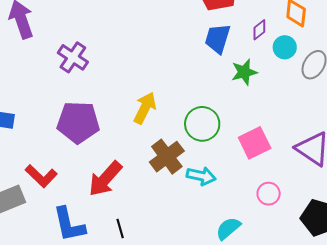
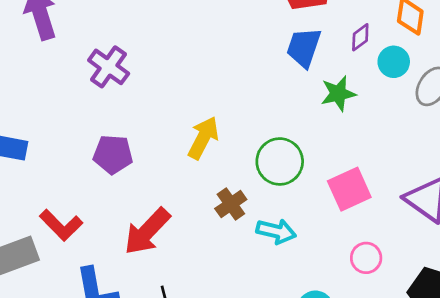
purple pentagon: (78, 122) -> (113, 154), size x0.7
brown cross: (167, 157) -> (231, 204), size x0.7

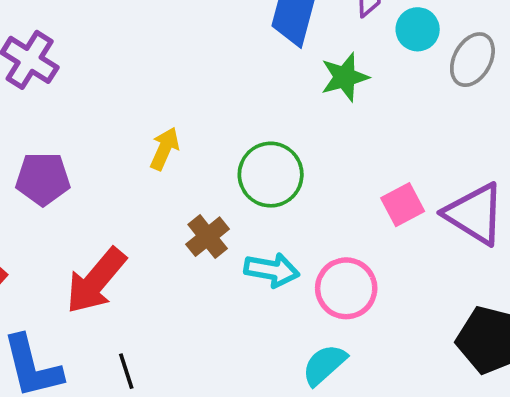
yellow arrow: (203, 138) -> (165, 149), size x0.7
pink square: (349, 189) -> (403, 205), moved, size x0.7
pink circle: (366, 258) -> (346, 288), moved, size x1.4

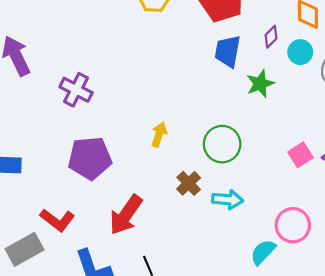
purple pentagon: (43, 179) -> (90, 158), size x1.4
pink circle: (346, 288) -> (293, 225), moved

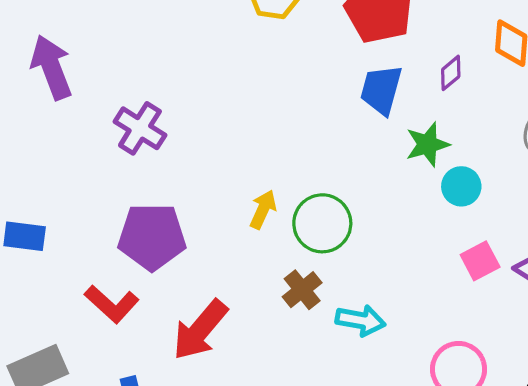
cyan circle: (300, 52) -> (461, 186), moved
green circle: (222, 144) -> (322, 223), moved
red L-shape: (57, 220) -> (112, 304), moved

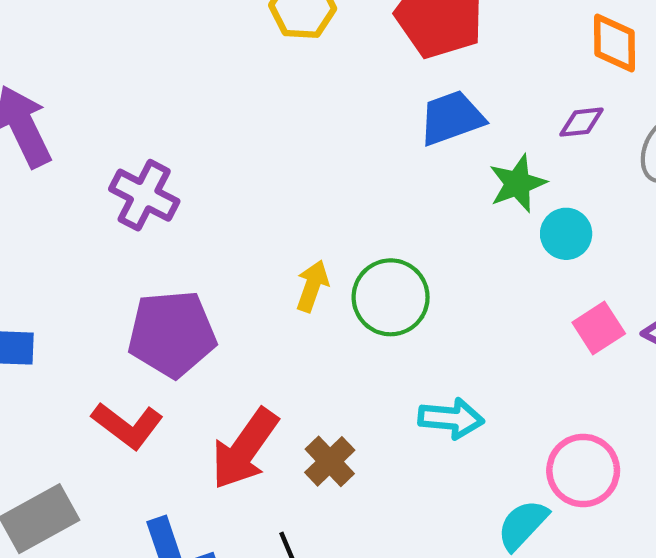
purple diamond: (451, 73) -> (581, 122), moved, turned 39
blue trapezoid: (381, 90) -> (452, 118), turned 60
brown cross: (302, 290) -> (330, 461), moved

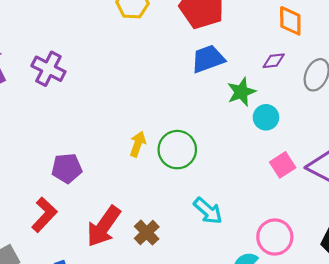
purple cross: (144, 195) -> (48, 69), moved
purple pentagon: (172, 334) -> (67, 168), size x0.7
cyan arrow: (451, 418) -> (208, 211), turned 36
red L-shape: (127, 425) -> (44, 215), turned -84

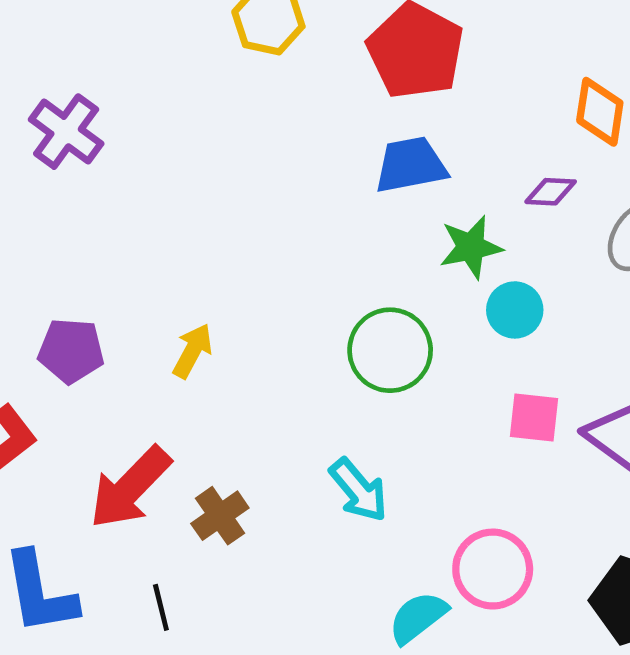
yellow arrow: (138, 144) -> (192, 351), moved
green circle: (177, 150) -> (390, 350), moved
pink square: (283, 165) -> (534, 418), turned 30

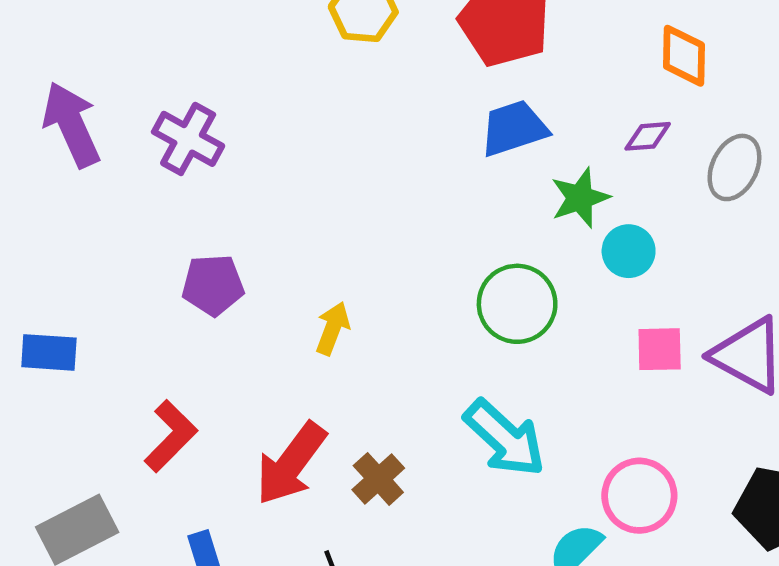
purple pentagon: (71, 351) -> (213, 285), moved
cyan arrow: (359, 490) -> (505, 438), size x1.4

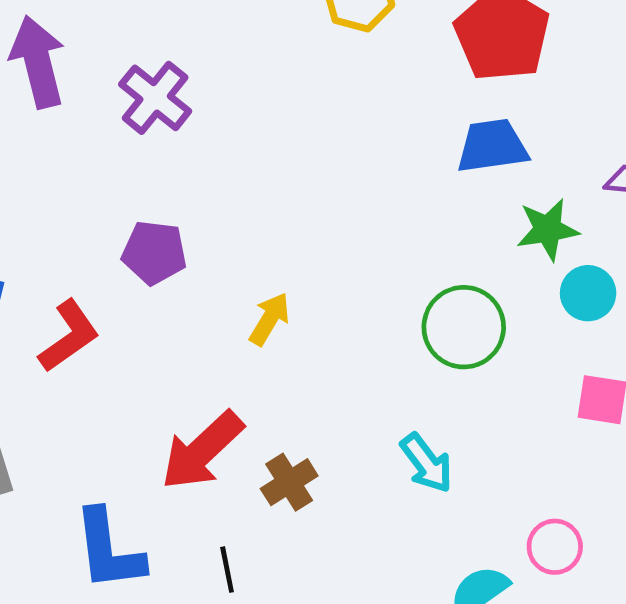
red L-shape: (171, 436) -> (69, 336), moved
cyan arrow: (505, 438) -> (427, 463), size x0.7
pink circle: (639, 496) -> (555, 547), size x0.7

